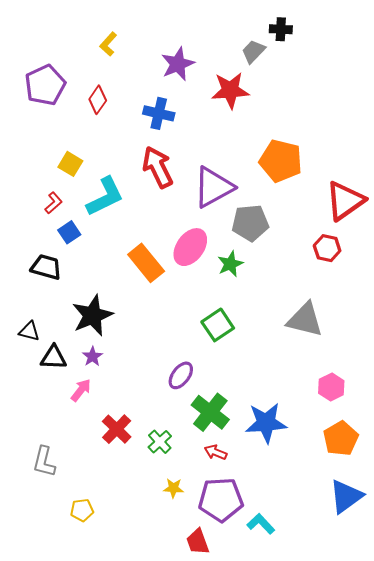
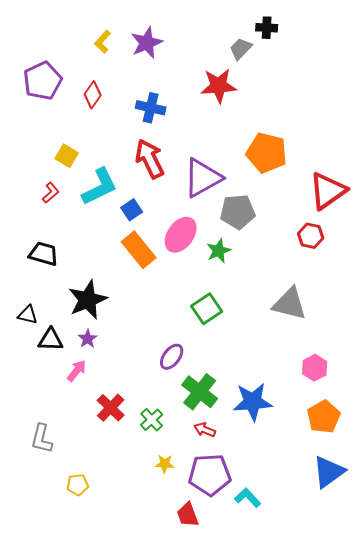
purple star: (178, 64) -> (147, 43), moved
blue square: (69, 232) -> (132, 210), moved

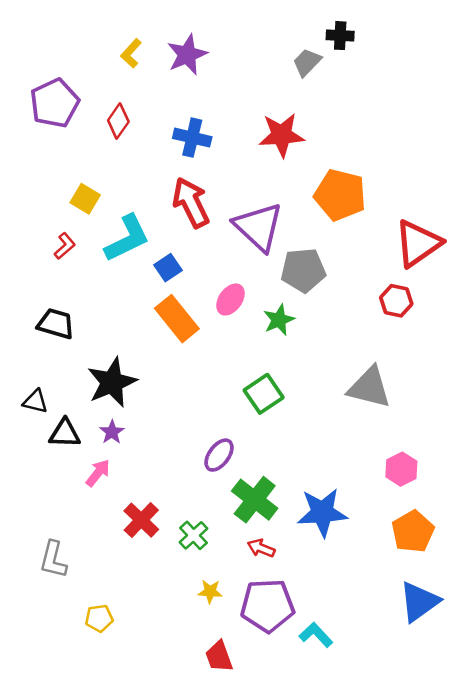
red star: (219, 86) -> (281, 135), moved
purple triangle: (203, 178) -> (259, 227), turned -48
pink ellipse: (181, 235) -> (230, 299), size x0.7
red trapezoid: (188, 515) -> (219, 657), moved

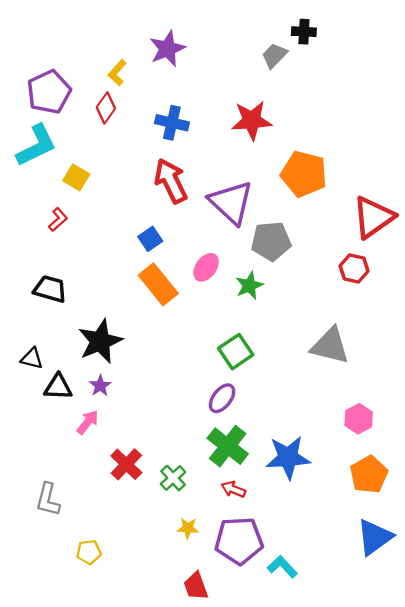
yellow L-shape: (131, 53) -> (117, 73), moved
cyan L-shape: (127, 238) -> (36, 146), moved
purple ellipse: (219, 455) -> (222, 398), moved

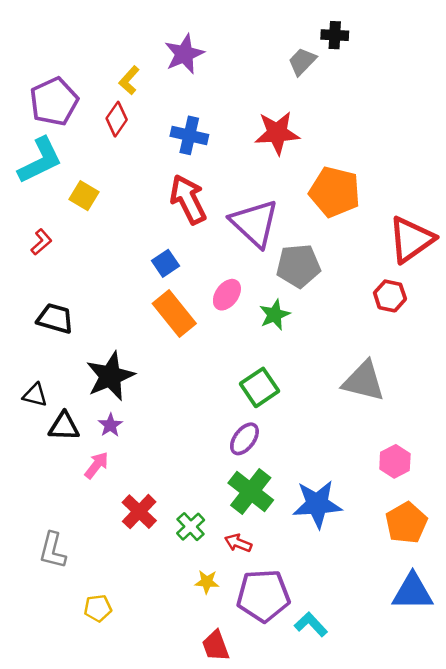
red L-shape: (58, 220) -> (41, 242), moved
red arrow: (233, 489) -> (238, 543), moved
blue triangle: (375, 537) -> (413, 592), turned 36

